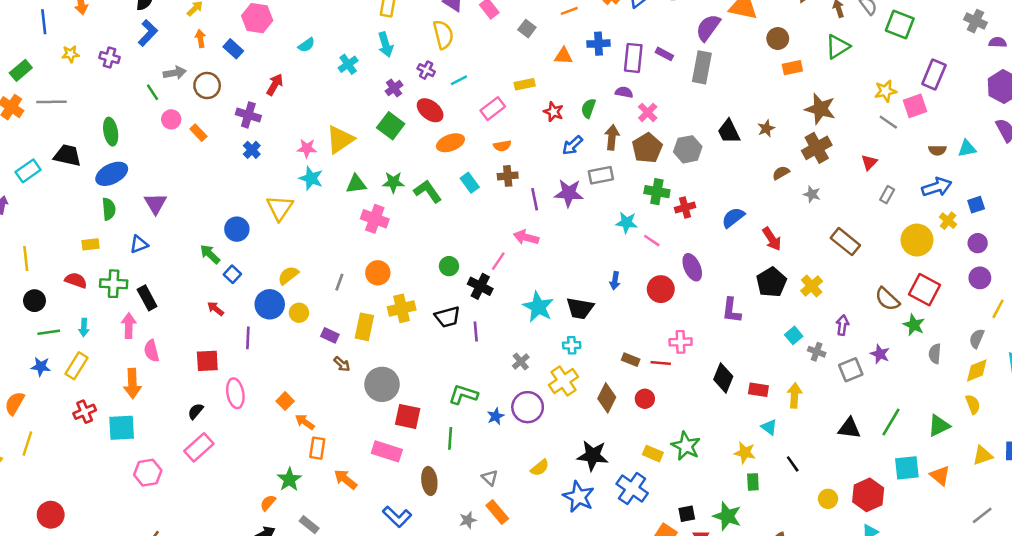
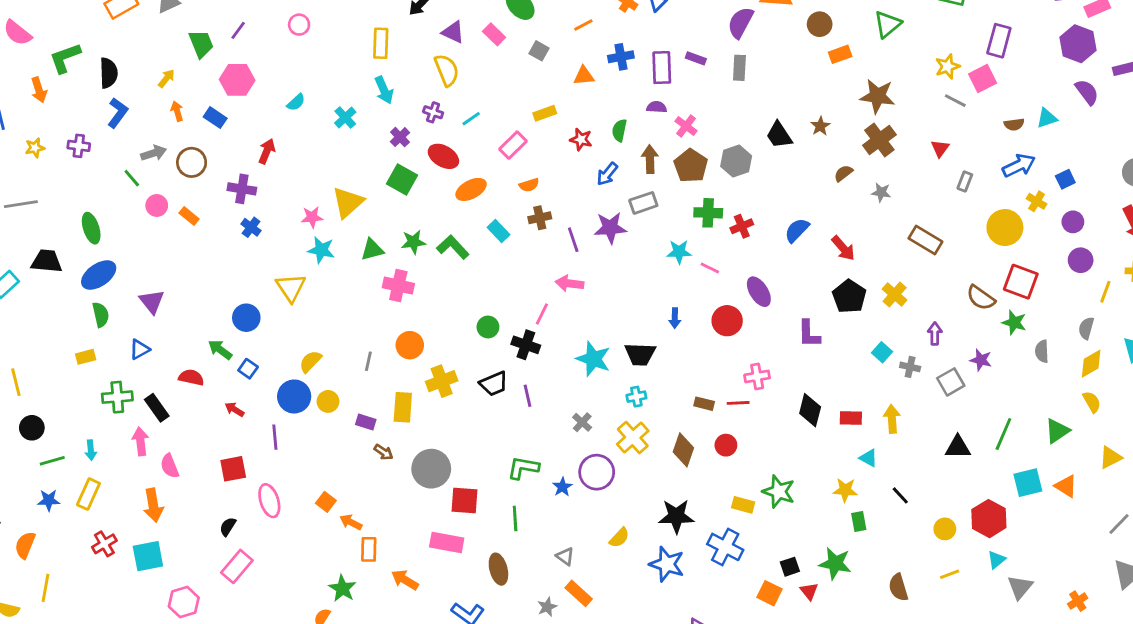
gray rectangle: (702, 67) -> (739, 68), size x0.7
red semicircle: (76, 280) -> (191, 377), moved

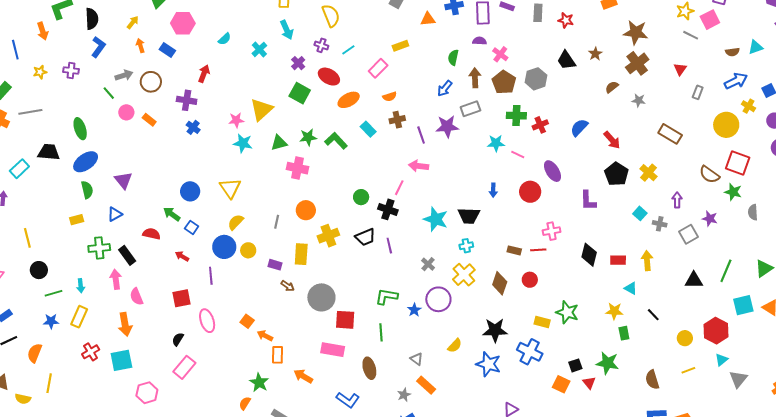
red star: (581, 139) -> (566, 20), moved
yellow triangle: (291, 288) -> (230, 188), moved

